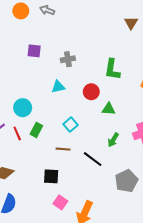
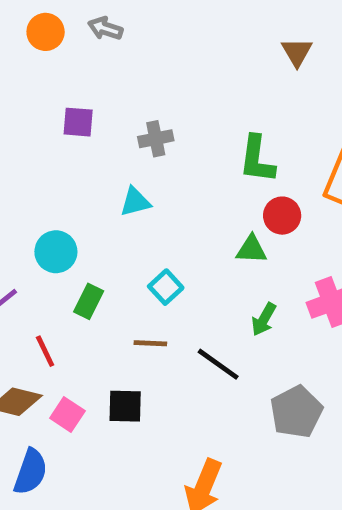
red circle: (91, 92) -> (282, 216), moved
red line: (17, 133) -> (45, 351), moved
pink square: (60, 202) -> (67, 414), moved

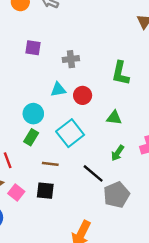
red circle: (282, 216) -> (83, 95), moved
cyan circle: (56, 252) -> (33, 114), moved
cyan square: (166, 287) -> (70, 133), size x1.6
brown line: (150, 343) -> (50, 164), moved
gray pentagon: (296, 412) -> (116, 195), moved

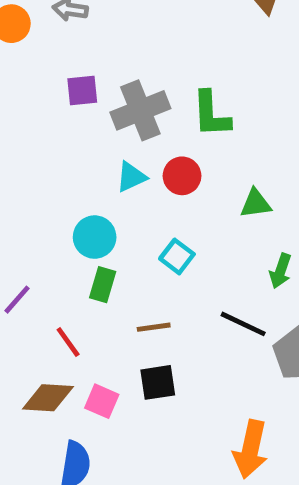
purple square: (33, 48) -> (82, 91), moved
gray cross: (71, 59) -> (140, 110), size x1.6
green L-shape: (120, 73) -> (211, 114), moved
cyan square: (70, 133) -> (177, 256), size x0.6

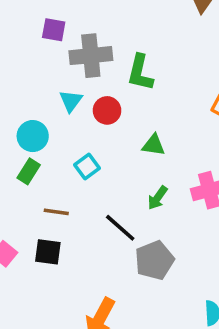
cyan triangle: (131, 177) -> (71, 101), turned -45

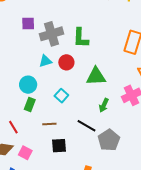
cyan triangle: (71, 101) -> (45, 61), turned 48
green triangle: (154, 145) -> (96, 76), size x1.5
black square: (48, 252) -> (59, 146), moved

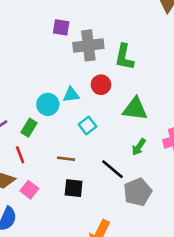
cyan triangle: (45, 61) -> (71, 95), moved
green rectangle: (30, 105) -> (29, 128), moved

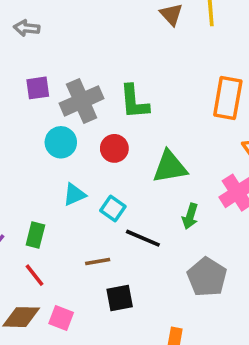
cyan triangle: (71, 95) -> (74, 195), moved
cyan circle: (48, 104) -> (61, 142), moved
black line: (112, 169) -> (143, 238), moved

